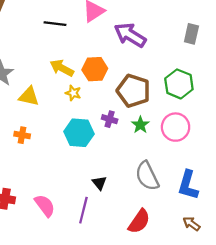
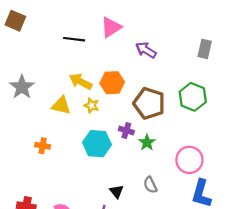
purple arrow: (130, 35) -> (146, 50), size x0.7
yellow triangle: (29, 96) -> (61, 106), moved
green star: (140, 125) -> (147, 142), moved
pink circle: (176, 127) -> (189, 160), moved
gray semicircle: (147, 176) -> (150, 185), moved, size x0.6

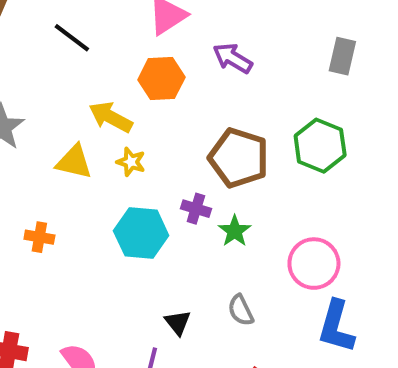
black line: (74, 39) -> (72, 38), moved, turned 30
orange hexagon: (112, 83) -> (161, 78), moved

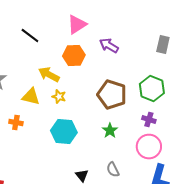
purple cross: (196, 209) -> (149, 120), moved
orange cross: (39, 237) -> (16, 122), moved

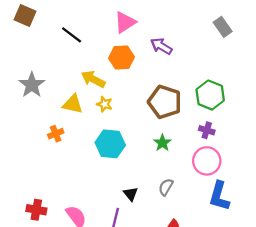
gray rectangle: (163, 44) -> (223, 27), moved, turned -48
orange cross: (16, 122) -> (56, 134), turned -32
gray semicircle: (113, 170) -> (166, 187), turned 56

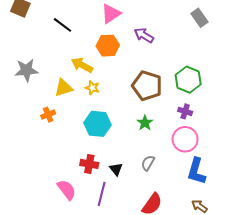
gray star: (32, 85) -> (26, 70), turned 30
yellow triangle: (73, 104) -> (64, 88), turned -30
red cross: (36, 210) -> (89, 164), moved

